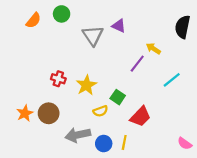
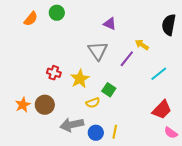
gray triangle: (93, 36) -> (98, 51), moved
red trapezoid: (140, 117) -> (162, 110), moved

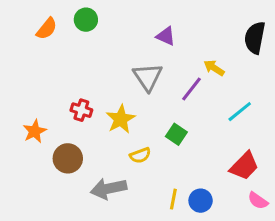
green square: (109, 90) -> (176, 134), moved
orange star: (23, 105) -> (35, 131), moved
blue circle: (96, 133) -> (201, 201), moved

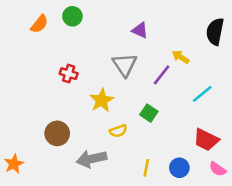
red cross: (81, 110) -> (69, 74), moved
orange star: (35, 131) -> (14, 164), moved
red trapezoid: (244, 166) -> (206, 140), turned 72
blue circle: (201, 201) -> (179, 168), moved

